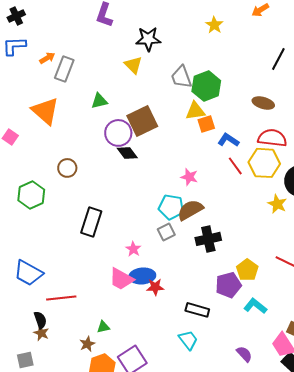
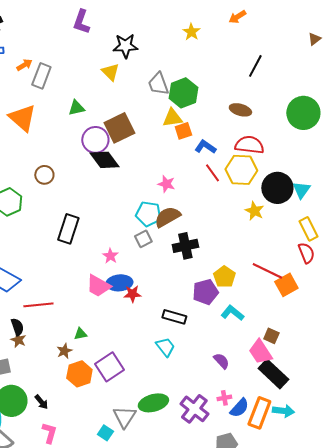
black diamond: (127, 153) -> (104, 160), size x1.4

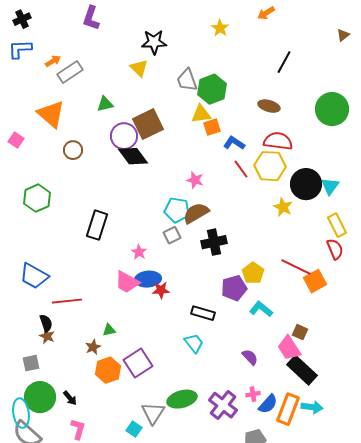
purple L-shape: (81, 22) -> (91, 18), moved
gray rectangle: (41, 76) -> (70, 72), turned 35
brown circle: (44, 175) -> (73, 150), moved

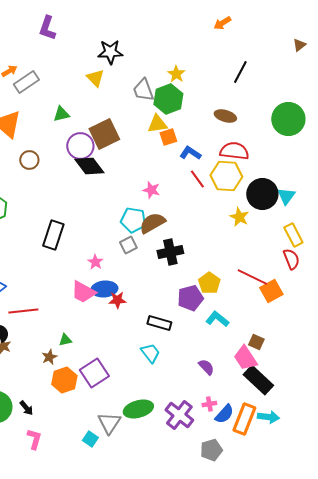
yellow star: (220, 28) -> (176, 74), moved

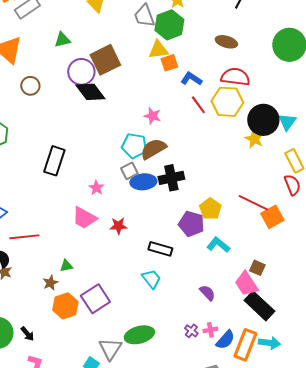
yellow star: (239, 217) -> (254, 139), moved
blue ellipse: (104, 289) -> (143, 182), moved
purple pentagon: (190, 298) -> (191, 224), turned 30
purple cross: (179, 415) -> (191, 331), moved, size x0.5

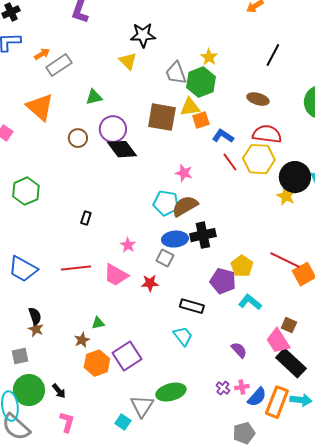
brown square: (105, 60) -> (162, 117), moved, turned 36
brown circle: (30, 86) -> (78, 138), moved
black rectangle: (54, 161) -> (86, 218), size x0.5
gray square: (129, 171) -> (165, 258), moved, turned -36
red line: (24, 237) -> (76, 268), moved

